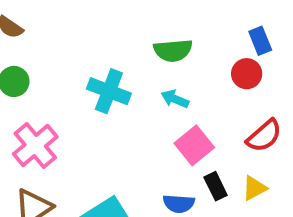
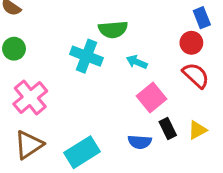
green semicircle: (173, 50) -> (113, 29), moved
red semicircle: (264, 136) -> (196, 75), moved, turned -96

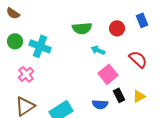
red circle: (191, 43) -> (117, 28), moved
cyan cross: (86, 56) -> (40, 46), moved
pink cross: (30, 97) -> (26, 74), size x0.7

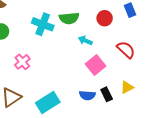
cyan cross: (40, 46) -> (43, 24), moved
pink cross: (26, 74) -> (22, 62), moved
black rectangle: (119, 95) -> (107, 94), moved

